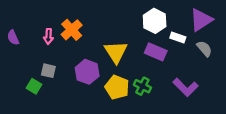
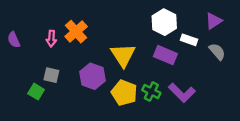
purple triangle: (201, 20) -> (214, 21), size x0.7
purple L-shape: (186, 87) -> (182, 93), moved

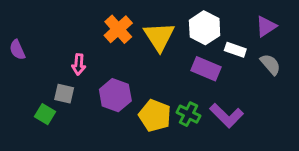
orange cross: (76, 32) -> (118, 29), moved
pink arrow: (51, 39) -> (79, 64), moved
yellow triangle: (123, 55) -> (159, 37), moved

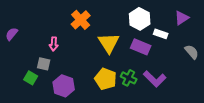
yellow triangle: (159, 37) -> (109, 43), moved
purple semicircle: (17, 50) -> (12, 34), turned 64
gray semicircle: (270, 64) -> (192, 52), moved
purple hexagon: (115, 95) -> (64, 86), moved

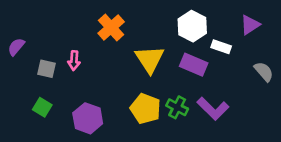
gray square: (44, 64) -> (46, 69), moved

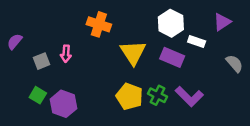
orange cross: (111, 28) -> (99, 24), turned -30
gray square: (46, 69) -> (42, 61), turned -35
purple hexagon: (88, 118) -> (63, 104), moved

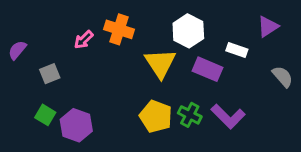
white hexagon: (171, 23) -> (188, 31), moved
pink arrow: (66, 54) -> (84, 40), moved, turned 42

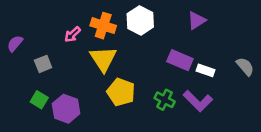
purple triangle: (268, 26) -> (197, 20), moved
white hexagon: (188, 31) -> (140, 20), moved
white rectangle: (237, 50) -> (205, 70), moved
yellow triangle: (160, 63) -> (103, 59), moved
yellow pentagon: (156, 116) -> (121, 92), moved

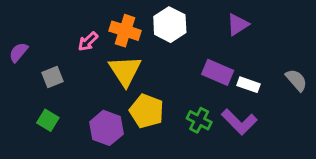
purple hexagon: (66, 109) -> (106, 128), moved

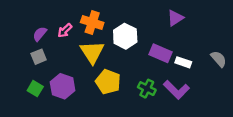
white hexagon: (170, 25) -> (125, 36), moved
purple semicircle: (18, 52) -> (40, 34), moved
purple hexagon: (106, 128) -> (63, 86), moved

